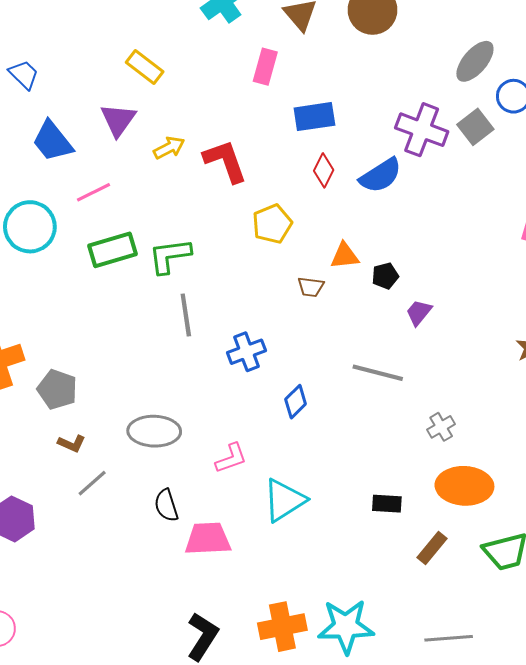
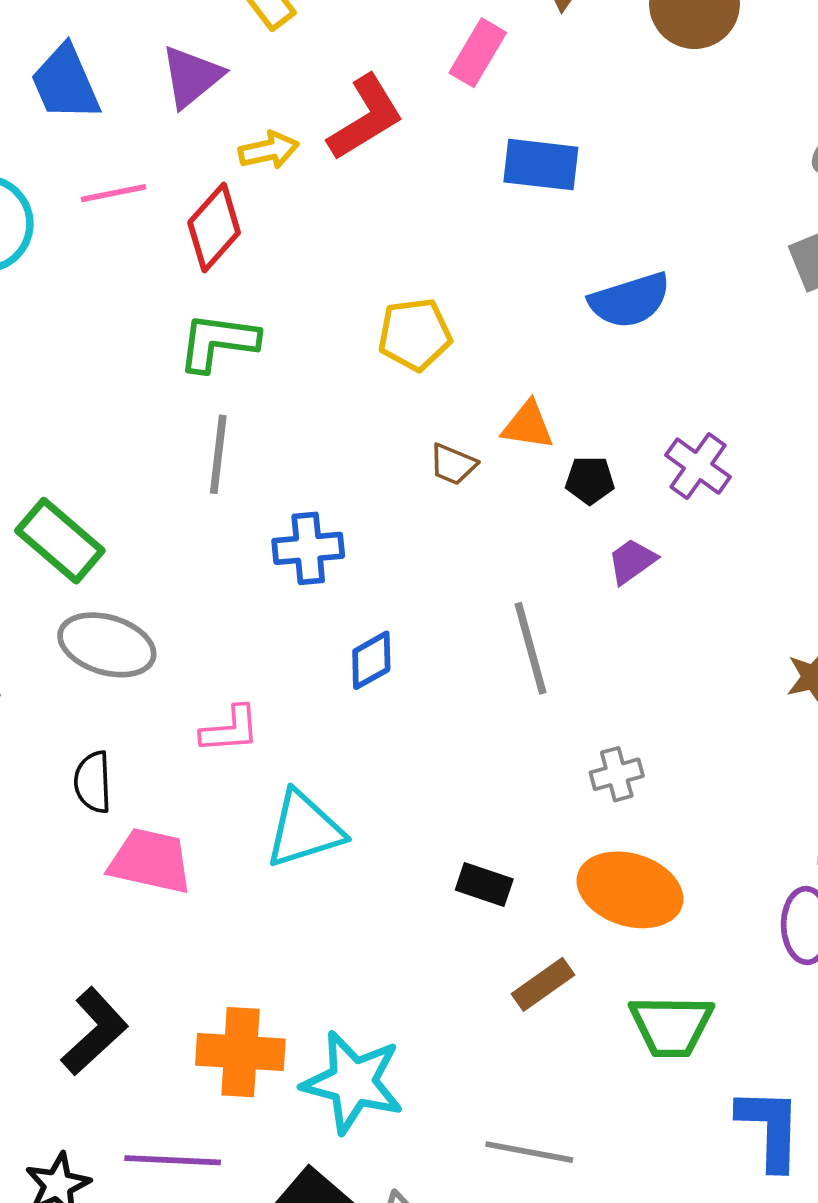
purple cross: (422, 130) -> (698, 466), moved, size x0.7
red L-shape: (225, 161) -> (366, 118), moved, turned 63
red diamond: (324, 170) -> (214, 228), moved, size x1.4
green rectangle: (113, 250) -> (60, 541), moved, turned 42
gray line: (378, 373) -> (531, 648), turned 45

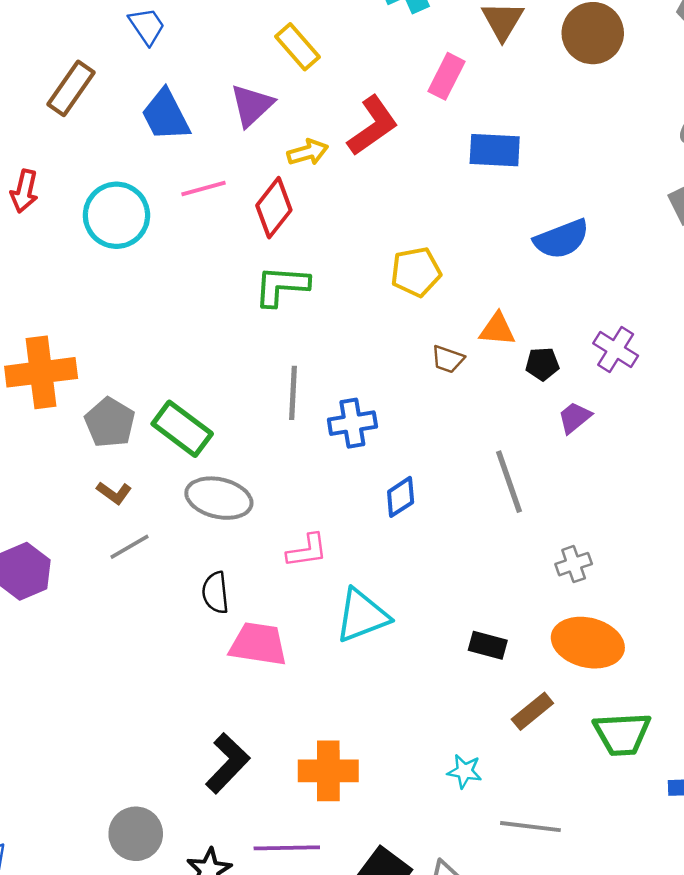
gray line: (218, 454) -> (293, 393), moved
cyan star: (353, 1082) -> (465, 771), moved, size x0.5

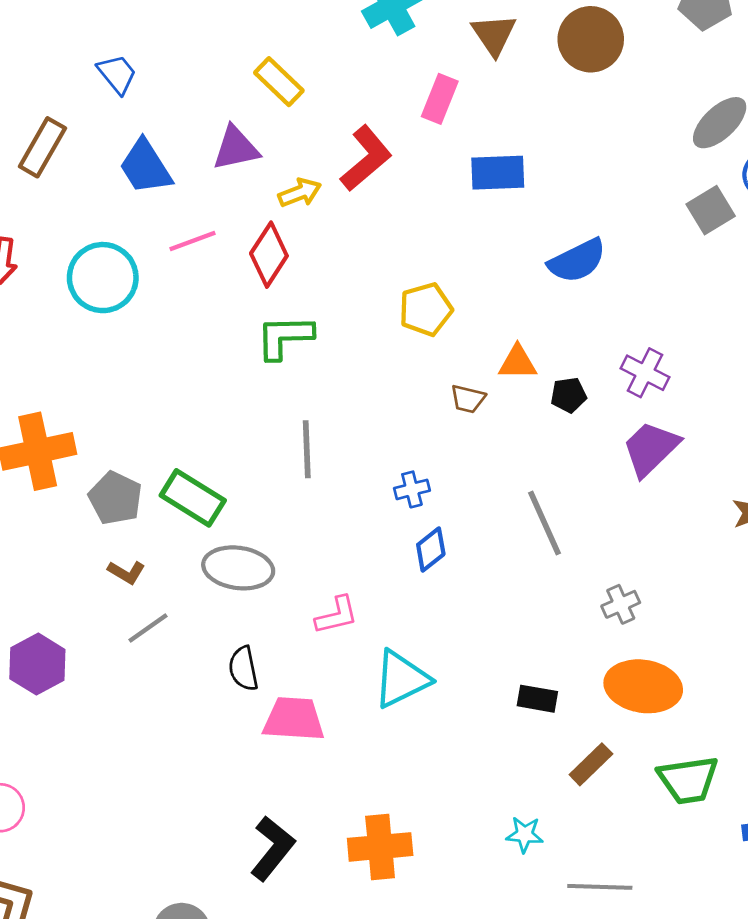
purple triangle: (252, 105) -> (236, 148), turned 36
purple trapezoid: (575, 417) -> (651, 448), moved, size x1.6
blue cross: (352, 423) -> (412, 489), moved, size x0.7

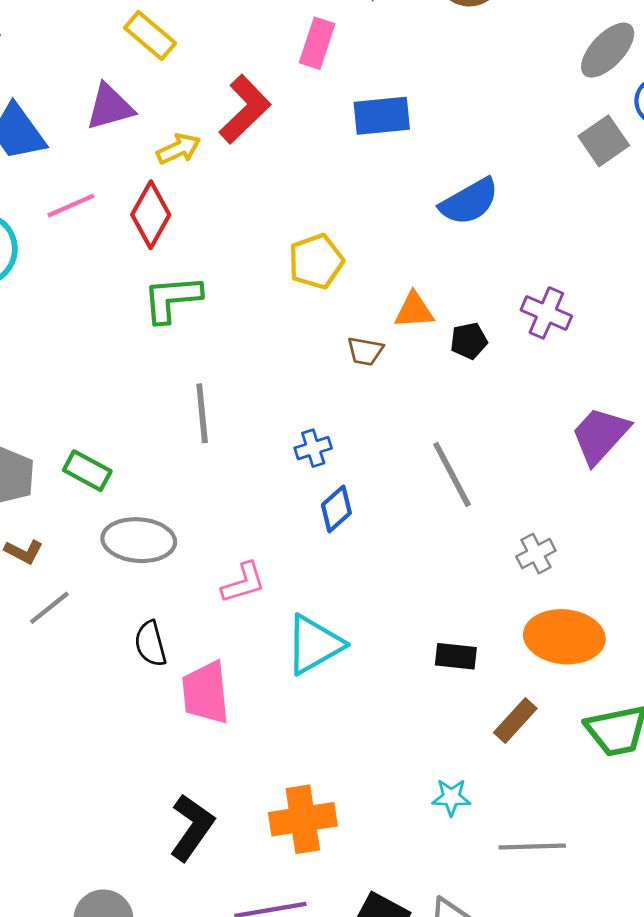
purple trapezoid: (651, 448) -> (600, 435), moved
green rectangle: (193, 498) -> (87, 471), size x0.7
pink trapezoid: (294, 719) -> (206, 693), turned -96

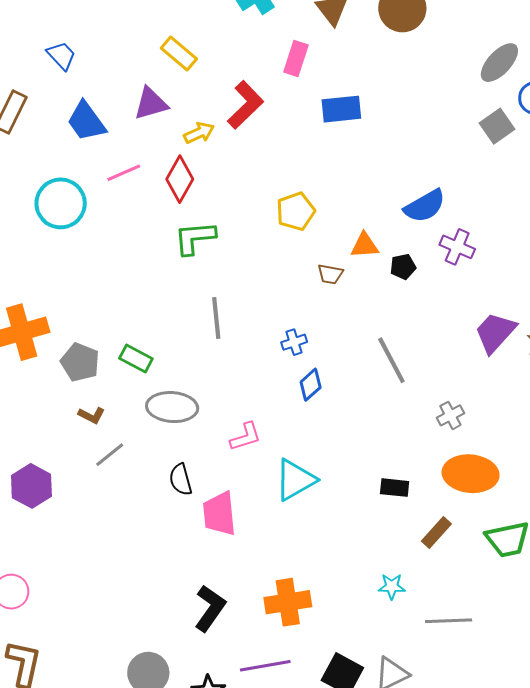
blue semicircle: (469, 202) -> (425, 206), moved

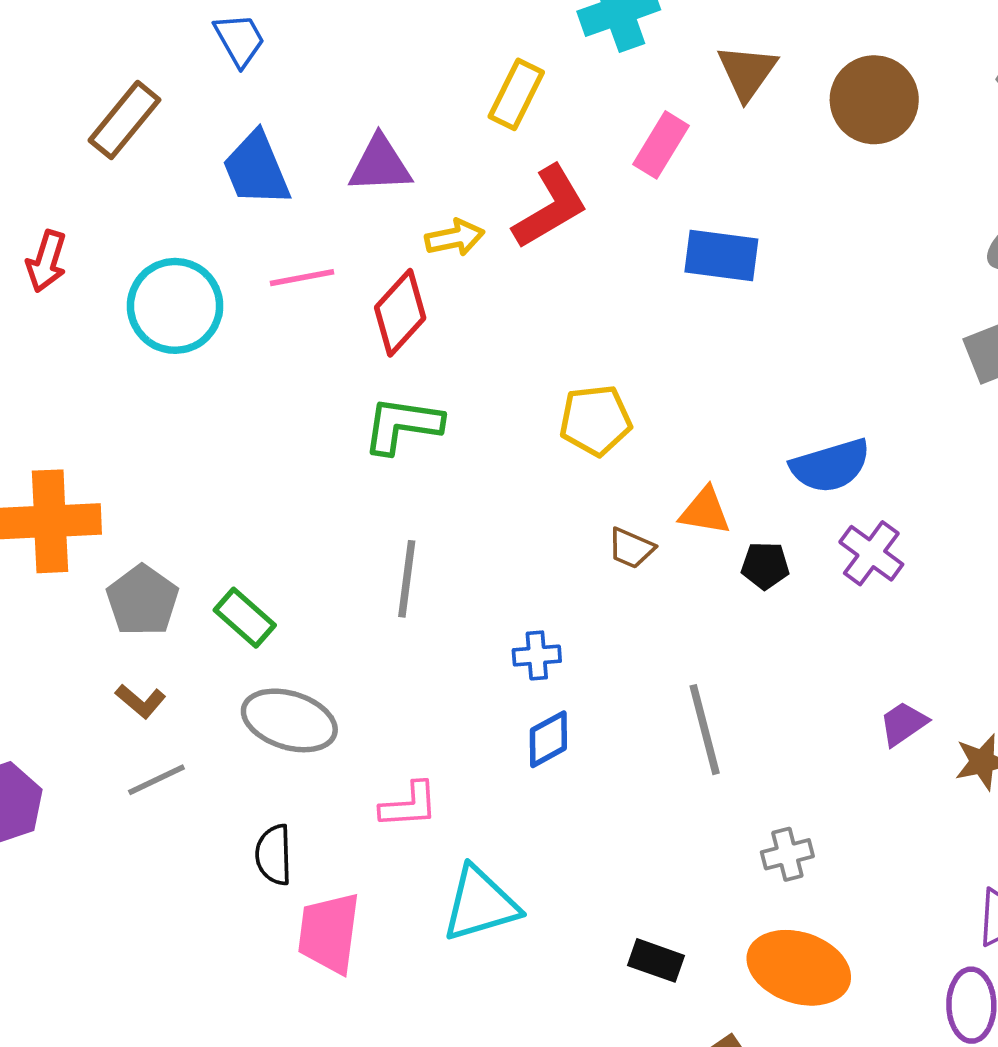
yellow rectangle: (179, 53) -> (516, 94), moved, turned 63
purple trapezoid: (495, 332) -> (903, 724), size x0.6

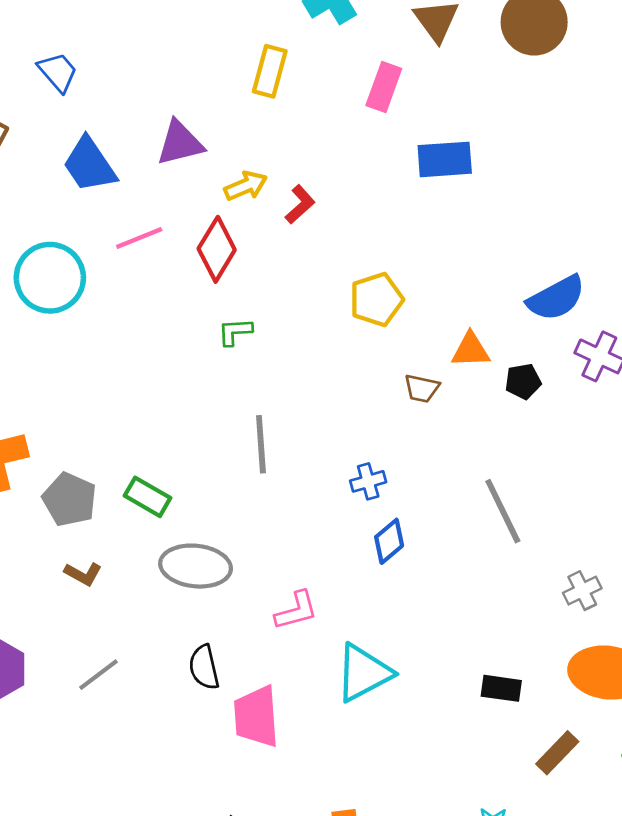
red L-shape: (550, 207) -> (300, 204), moved, size x0.6
green L-shape: (402, 425) -> (235, 332), size x0.6
gray line: (156, 780) -> (99, 675), moved

